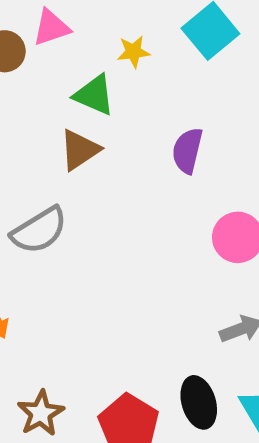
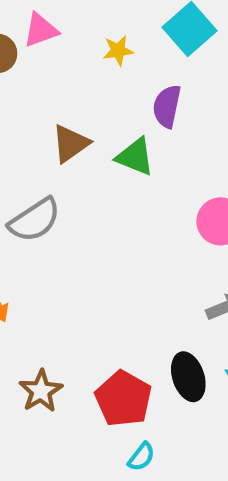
green triangle: (94, 95) -> (135, 157), moved
purple semicircle: (187, 151) -> (167, 106), moved

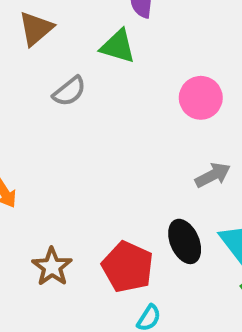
brown triangle: (70, 144) -> (36, 29), moved
gray semicircle: (35, 220) -> (69, 91), moved, size x0.7

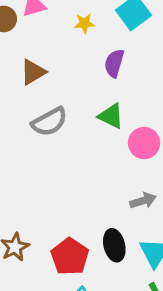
green triangle: (118, 46) -> (111, 116), moved
gray semicircle: (69, 91) -> (49, 122), size x1.4

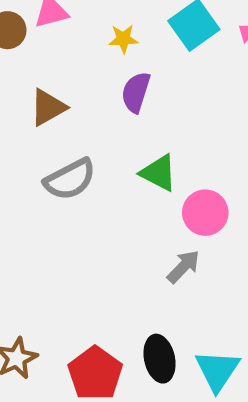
purple semicircle: (114, 63) -> (136, 92), moved
gray arrow: (143, 201) -> (183, 267), moved, turned -30

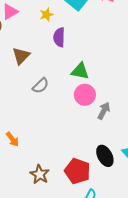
gray semicircle: (70, 179) -> (41, 86), size x0.7
pink circle: (205, 213) -> (85, 95), moved

